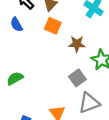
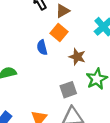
blue semicircle: (16, 25) -> (42, 47), moved

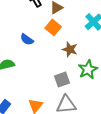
blue semicircle: (42, 47) -> (27, 39), moved, turned -40

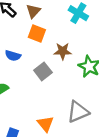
gray square: (62, 80) -> (43, 71), moved

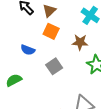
brown star: (63, 51) -> (80, 42), moved

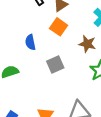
blue semicircle: (28, 50) -> (30, 42), turned 48

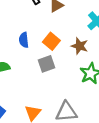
orange square: (59, 27) -> (51, 41), moved

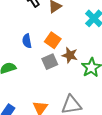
brown star: (80, 46) -> (70, 55), moved

